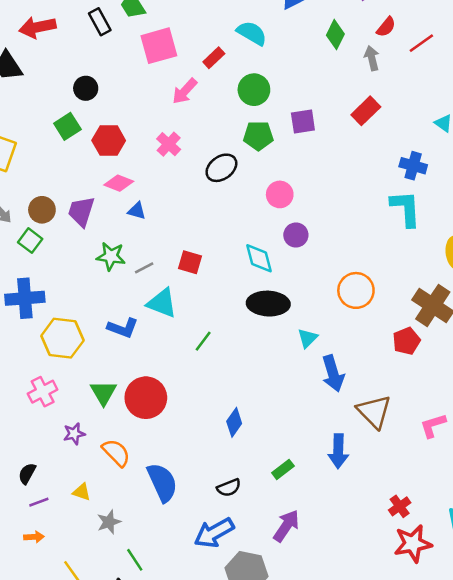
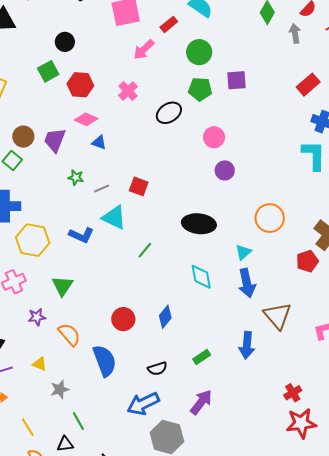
red rectangle: (366, 111) -> (308, 85), moved
green star: (111, 256) -> (76, 177), size x0.7
cyan diamond: (259, 258) -> (201, 277), moved
cyan triangle: (308, 338) -> (243, 252), moved
red circle: (146, 398) -> (123, 319), moved, size x0.7

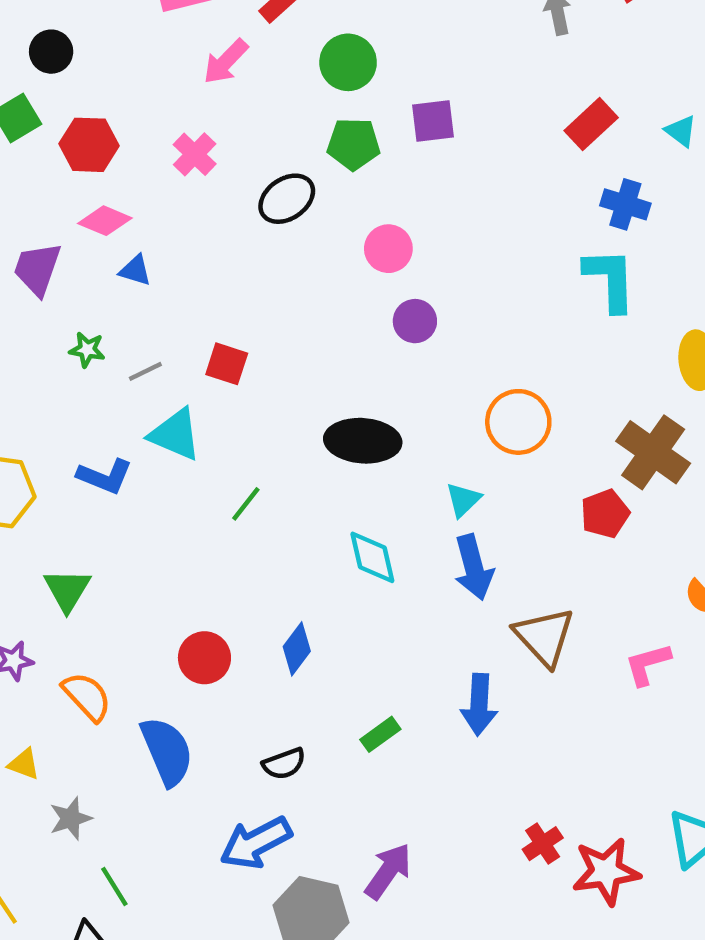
red cross: (293, 393) -> (543, 844), moved
purple arrow: (201, 402) -> (388, 871), moved

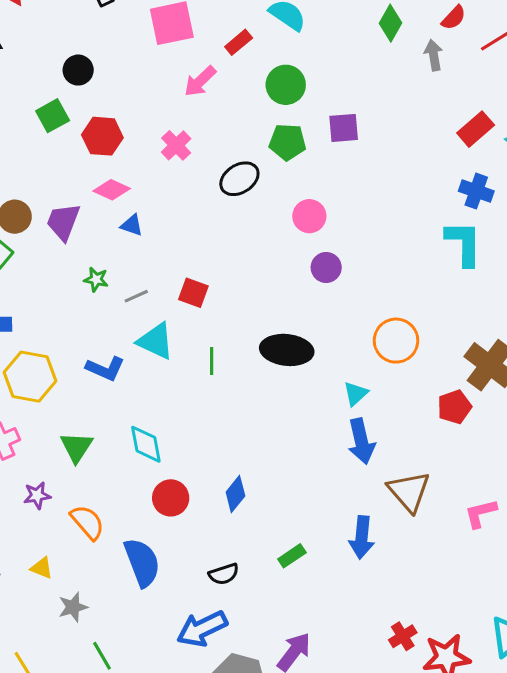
red rectangle: (591, 124) -> (476, 129), moved
green line: (246, 504) -> (212, 361), moved, turned -40
cyan diamond: (372, 557) -> (146, 444), moved

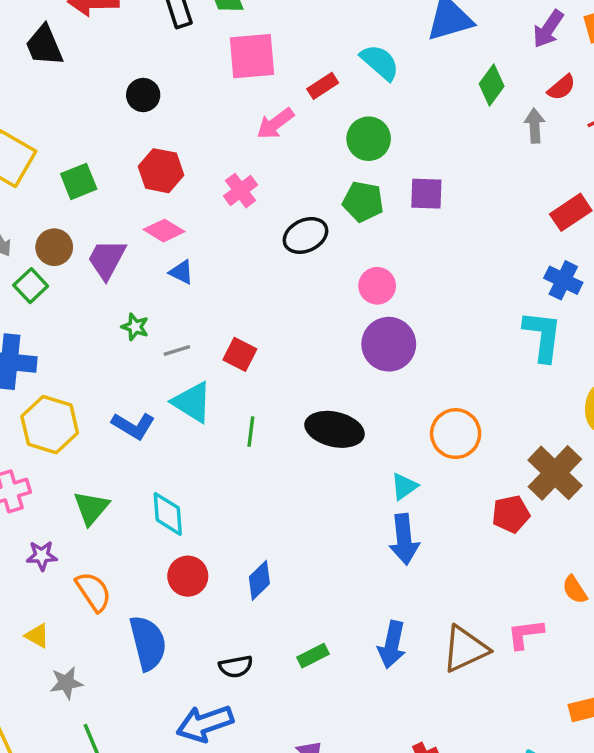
green square: (53, 116) -> (79, 181), moved
purple circle: (326, 267) -> (389, 344), size x1.6
brown triangle: (409, 491) -> (465, 649), moved, turned 39

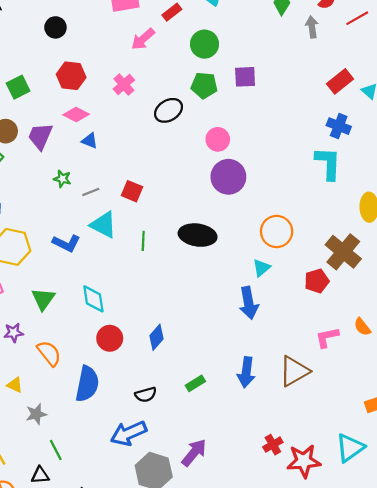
cyan triangle: (404, 486) -> (262, 268), moved
pink L-shape: (525, 634) -> (327, 337), moved
blue semicircle: (148, 643) -> (87, 384), turned 30

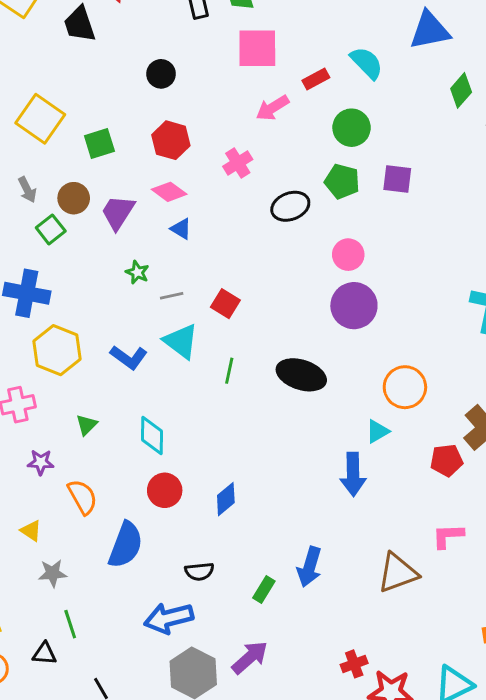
green triangle: (43, 299) -> (87, 425), size x0.7
blue arrow: (246, 372) -> (310, 567), moved
green rectangle: (195, 383) -> (264, 590), moved, turned -36

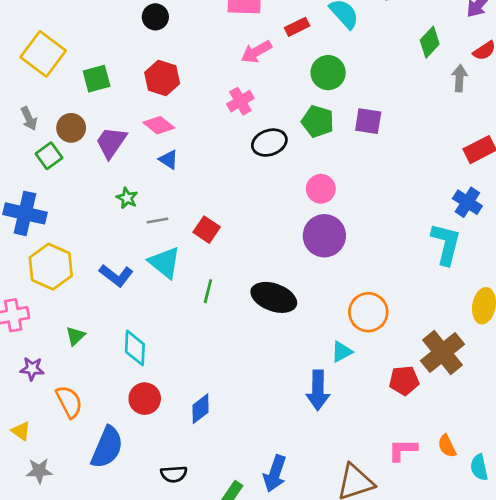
pink cross: (238, 163) -> (240, 101), moved

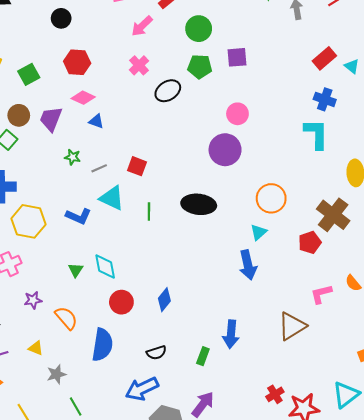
pink circle: (321, 189) -> (237, 114), moved
green triangle: (75, 336) -> (76, 270), moved

